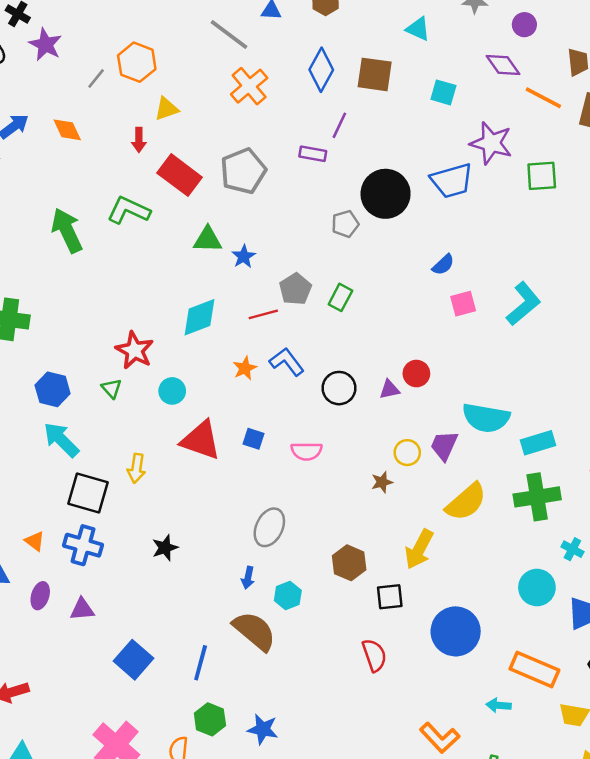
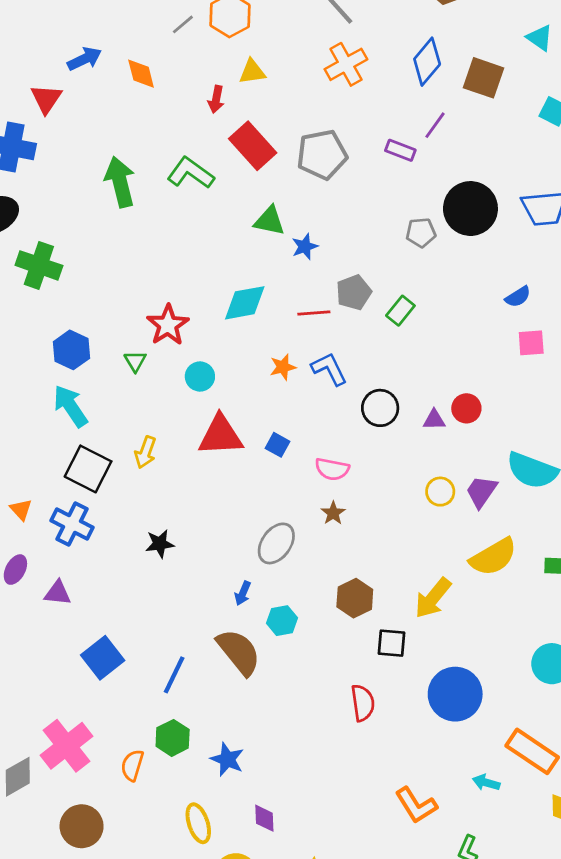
red triangle: (201, 440) -> (221, 435), turned -33
brown star: (382, 482) -> (333, 513), moved, turned -30

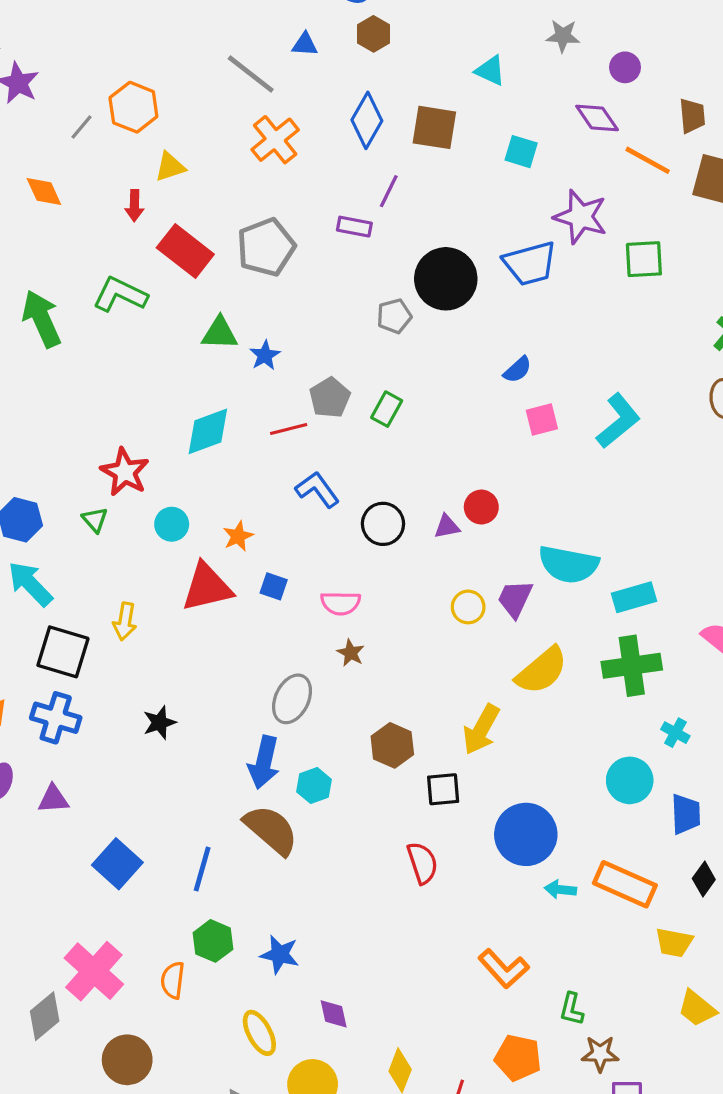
orange star: (283, 367) -> (238, 536), moved
blue arrow: (243, 593) -> (264, 762), size x1.8
cyan arrow: (486, 783) -> (560, 890), moved

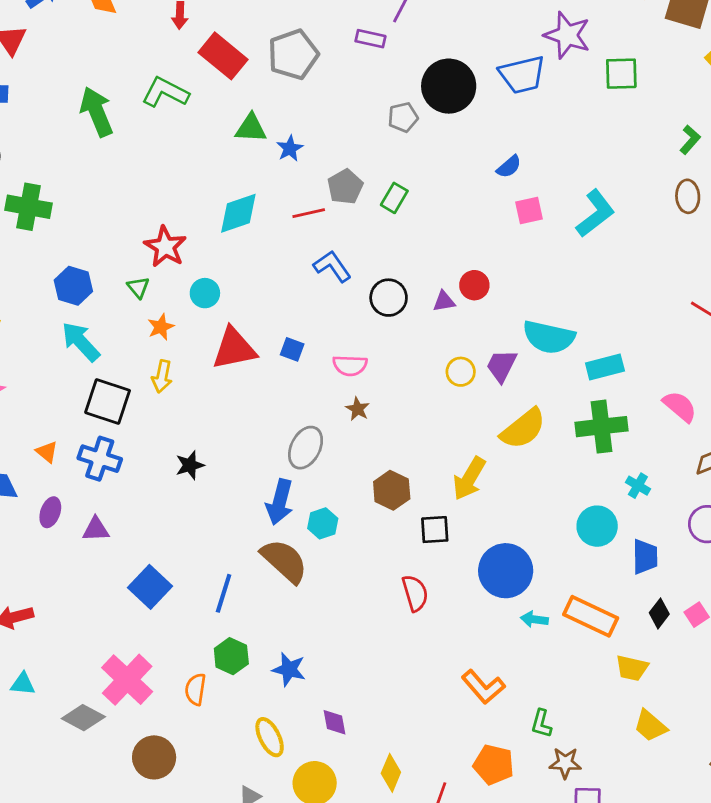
orange star: (238, 536) -> (161, 327), moved
gray diamond: (45, 1016) -> (83, 718), turned 66

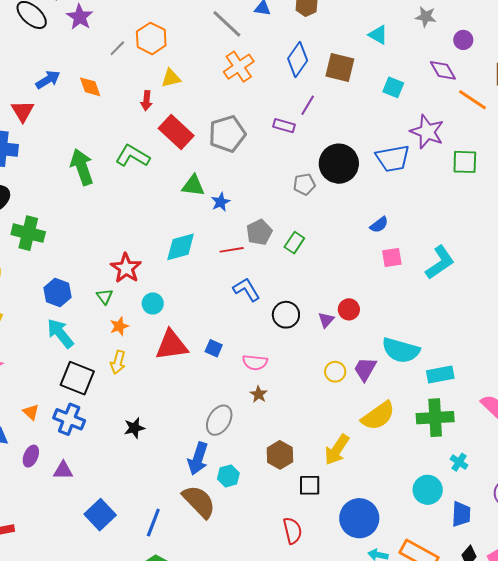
purple triangle: (444, 301) -> (326, 320), turned -42

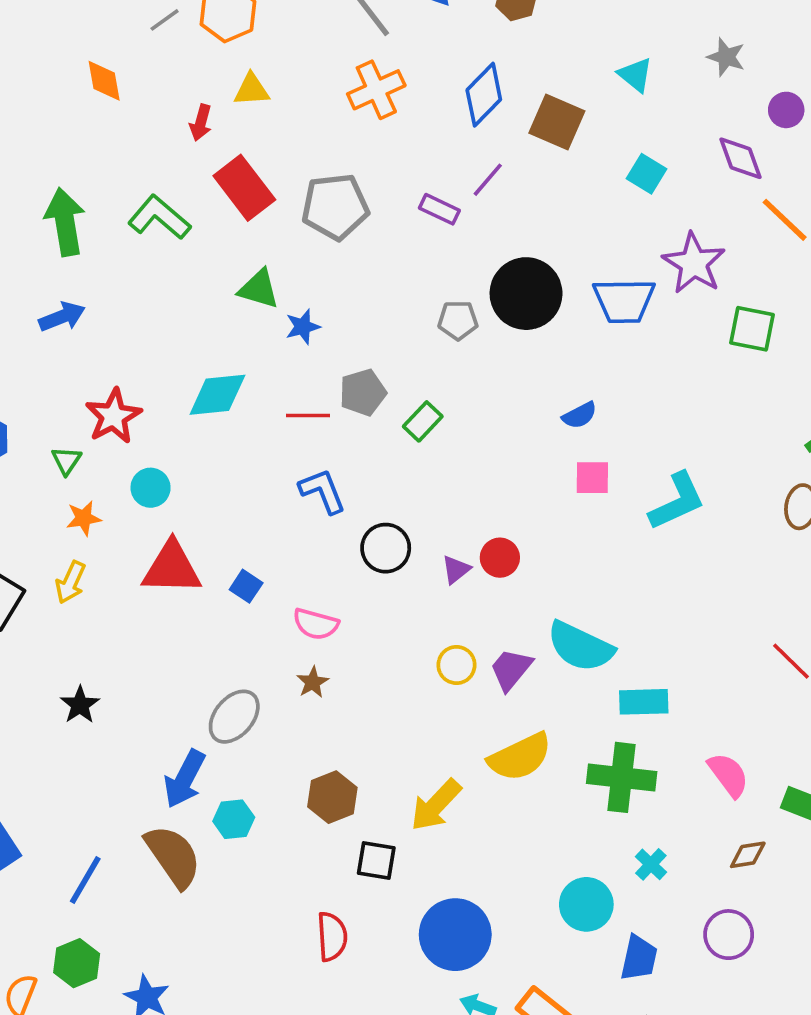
blue arrow: (48, 80) -> (62, 317), moved
black star: (134, 428) -> (80, 705), turned -30

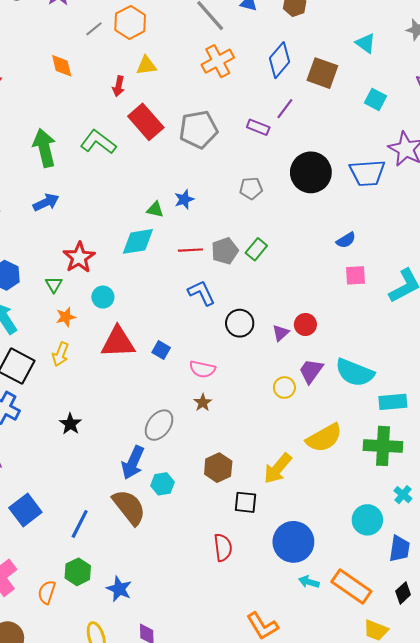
green triangle: (259, 289) -> (155, 209), moved, size x0.7
gray pentagon: (458, 320) -> (251, 188), moved
gray pentagon: (363, 392) -> (225, 251), moved
purple trapezoid: (511, 669) -> (311, 371), moved

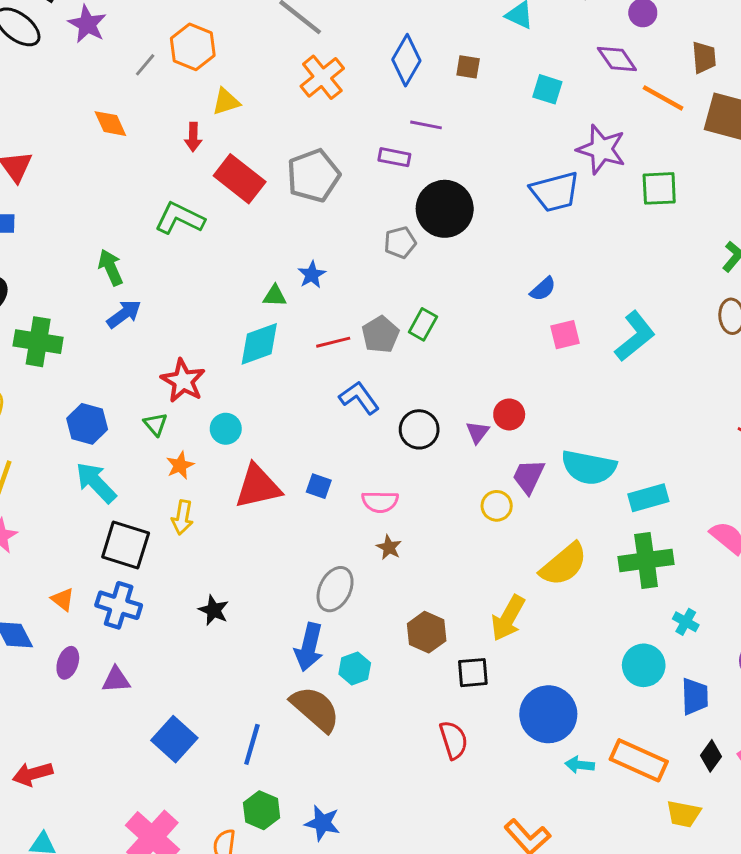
brown square: (322, 73) -> (468, 67), size x0.6
purple line: (285, 109) -> (426, 125), turned 75
green arrow: (44, 148) -> (110, 267), moved, size x0.7
black circle: (311, 172) -> (445, 209), moved

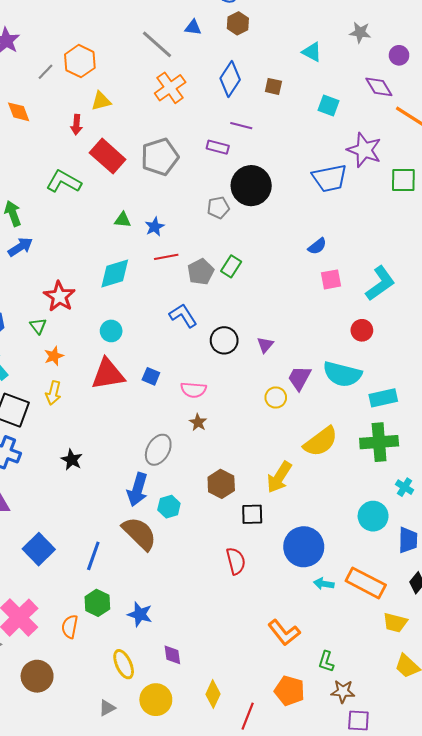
green triangle: (275, 296) -> (123, 220), moved
red line: (333, 342) -> (166, 257), moved
red circle: (509, 414) -> (362, 330), moved
cyan circle: (226, 429) -> (111, 331), moved

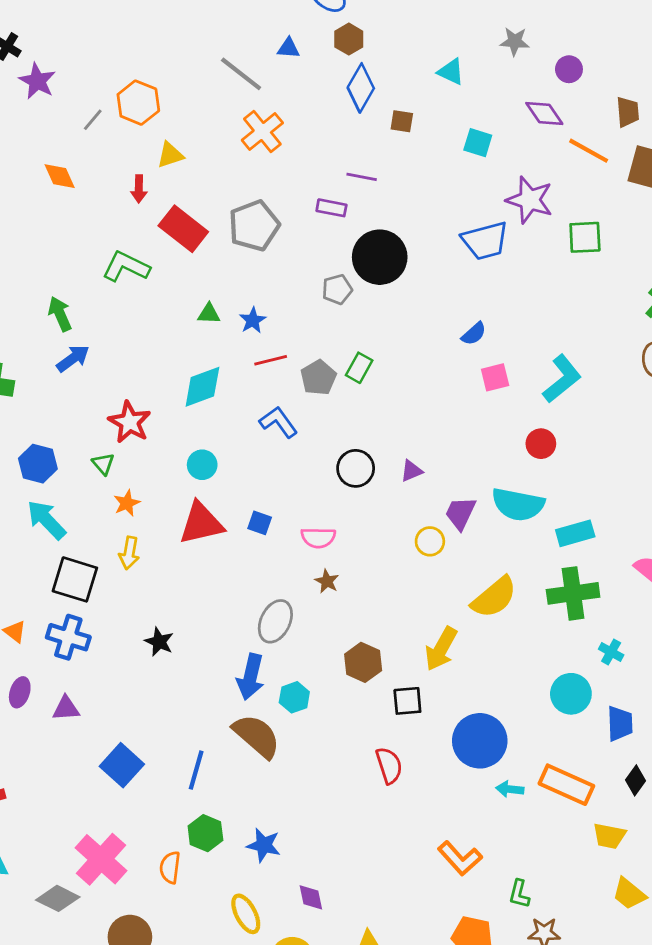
blue diamond: (230, 79) -> (361, 88), moved
blue L-shape: (183, 316) -> (278, 422), moved
purple triangle: (265, 345) -> (412, 471), turned 30

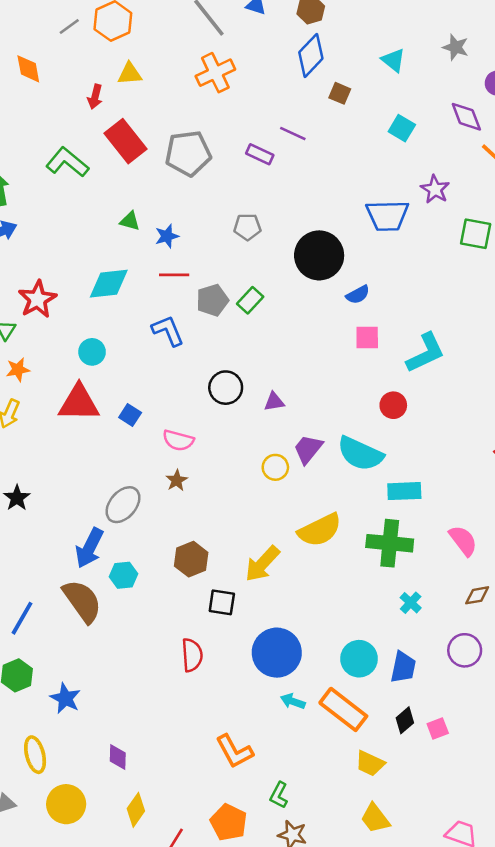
purple star: (530, 200) -> (435, 189), size x0.7
black circle: (380, 257) -> (319, 255), moved
cyan circle: (571, 694) -> (359, 659), moved
purple diamond: (311, 897) -> (118, 757), moved

